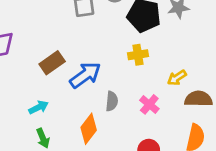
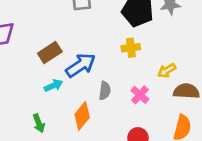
cyan arrow: (39, 107) -> (53, 86), moved

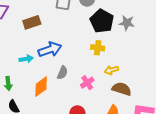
yellow cross: (131, 48) -> (98, 48), moved
brown rectangle: (50, 53) -> (32, 22), moved

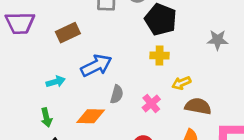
gray star: (127, 23) -> (218, 40), moved
cyan arrow: (26, 59) -> (56, 82), moved
orange diamond: (41, 87) -> (91, 116), turned 45

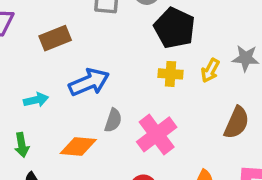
yellow arrow: (181, 83) -> (210, 71), moved, turned -42
pink cross: (151, 103) -> (157, 134), size x1.6
brown semicircle: (198, 106) -> (237, 123), moved, turned 100

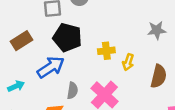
black pentagon: (174, 28) -> (67, 37), moved
yellow arrow: (210, 71) -> (128, 62), moved

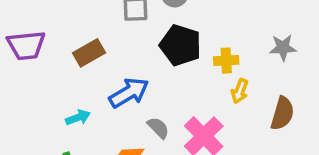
black pentagon: (67, 37) -> (180, 45), moved
yellow cross: (106, 51) -> (226, 61), moved
gray semicircle: (72, 91) -> (158, 128), turned -56

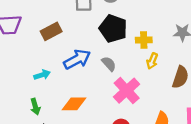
gray semicircle: (158, 128) -> (109, 64), moved

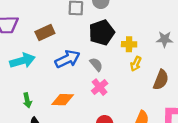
black pentagon: (113, 29) -> (102, 33), turned 30
cyan arrow: (42, 75) -> (22, 61), moved, size x1.6
pink cross: (127, 91) -> (100, 87), moved, size x0.7

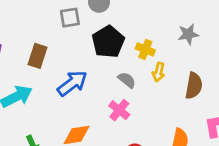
brown rectangle: (45, 32) -> (38, 56), turned -36
yellow cross: (129, 44) -> (145, 49), turned 32
gray semicircle: (96, 64) -> (127, 80), moved

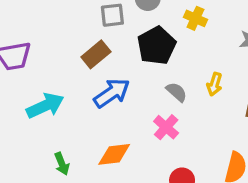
yellow cross: (145, 49) -> (195, 18), moved
brown rectangle: (38, 56) -> (96, 54), moved, turned 30

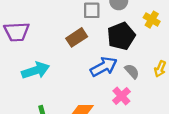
blue arrow: (112, 93) -> (104, 67), moved

